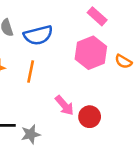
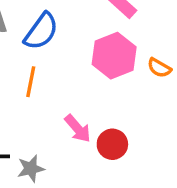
blue semicircle: (38, 35) -> (41, 31), turned -40

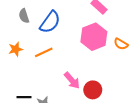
orange line: (31, 82) -> (44, 52), turned 54

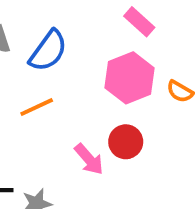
red circle: (93, 90) -> (126, 142), moved

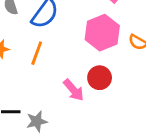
orange line: (37, 107) -> (37, 53), turned -45

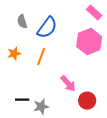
red circle: (100, 78) -> (87, 101), moved

